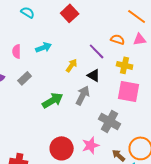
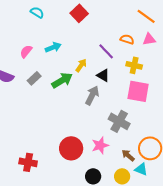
pink semicircle: (17, 51) -> (26, 51), turned 40
green arrow: (53, 100) -> (62, 80), moved

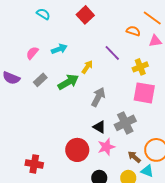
orange semicircle: (127, 39) -> (133, 31), moved
yellow cross: (134, 65) -> (140, 67), turned -35
black triangle: (103, 75) -> (99, 127), moved
gray cross: (119, 121) -> (125, 123), turned 35

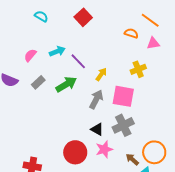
purple line: (112, 53) -> (78, 61), moved
yellow arrow: (87, 67) -> (101, 74), moved
pink square: (144, 93) -> (123, 96), moved

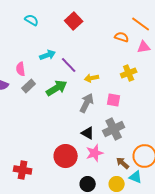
pink semicircle: (30, 55) -> (21, 69), moved, turned -48
yellow arrow: (101, 74) -> (92, 78), turned -136
pink square: (123, 96) -> (114, 100), size x0.6

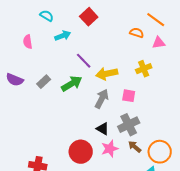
cyan arrow: (48, 55) -> (63, 36), moved
pink semicircle: (21, 69) -> (28, 42), moved
yellow arrow: (92, 78) -> (107, 74), size x1.5
brown arrow: (123, 163) -> (135, 147), moved

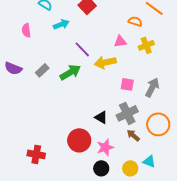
pink triangle: (159, 43) -> (120, 41), moved
yellow cross: (144, 69) -> (146, 45), moved
gray arrow: (102, 99) -> (152, 87), moved
pink star: (110, 149) -> (105, 147), moved
orange circle: (160, 152) -> (158, 124), moved

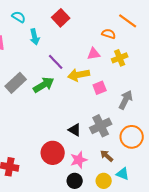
cyan arrow: (61, 24) -> (35, 37), turned 98
gray rectangle: (42, 70) -> (16, 83), size x1.5
pink square: (127, 84) -> (100, 88), moved, turned -32
brown arrow: (133, 135) -> (107, 156), moved

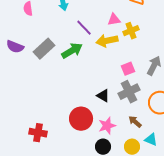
pink triangle: (94, 54) -> (114, 20), moved
yellow cross: (120, 58) -> (131, 31), moved
pink square: (100, 88) -> (128, 69), moved

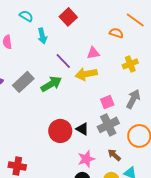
yellow cross: (131, 31) -> (130, 64), moved
red circle: (81, 119) -> (60, 131), moved

